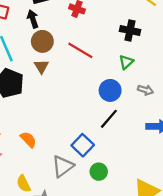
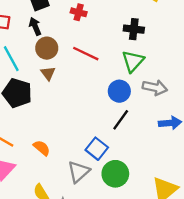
green triangle: (126, 62) -> (133, 61), size x1.5
gray arrow: (145, 90) -> (155, 87), size x1.5
green circle: (99, 172) -> (115, 174), size x1.5

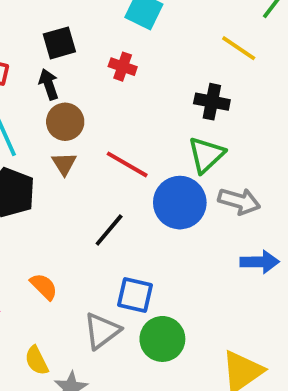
red line: (86, 54) -> (127, 164), moved
blue circle: (119, 91) -> (180, 203), size x1.4
black line: (121, 120) -> (109, 230), moved
blue square: (97, 149) -> (135, 295), turned -30

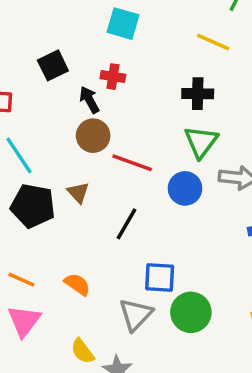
black arrow: (49, 84) -> (89, 100), moved
brown circle: (65, 122) -> (93, 136), moved
brown triangle: (64, 164) -> (78, 193), moved
blue circle: (180, 203) -> (185, 188), size x0.7

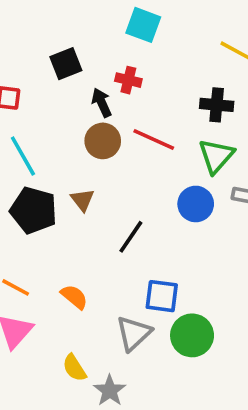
red line: (132, 163) -> (154, 140), moved

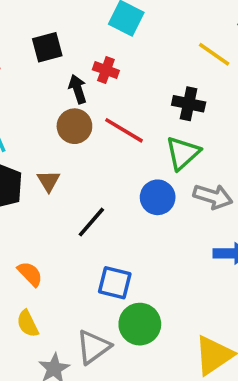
gray triangle: (134, 333) -> (93, 347), moved
yellow semicircle: (74, 368) -> (28, 324), moved

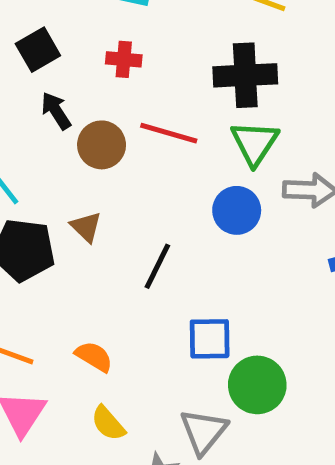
black arrow: (78, 89) -> (56, 111), moved
black cross: (189, 104) -> (245, 75), size x1.4

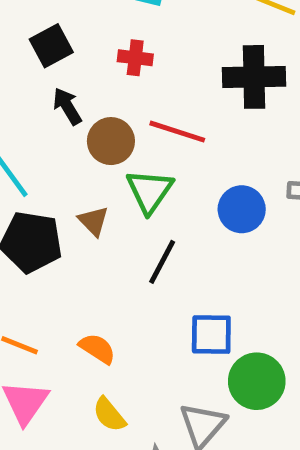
green triangle: (255, 143) -> (150, 191), moved

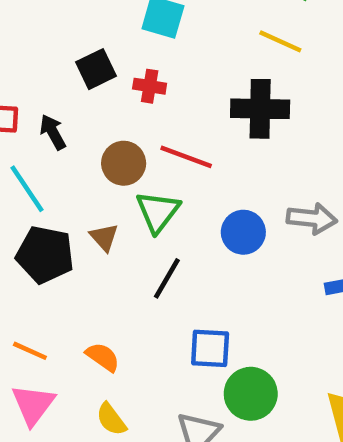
black square: (51, 46) -> (96, 69), moved
black arrow: (67, 106) -> (53, 132), moved

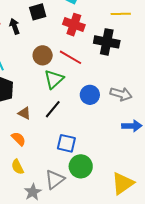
yellow line: (280, 41) -> (121, 14), turned -36
red cross: (150, 86) -> (74, 25), moved, size x1.5
black arrow: (53, 132) -> (15, 26), moved
brown triangle: (104, 237) -> (24, 113), moved, turned -32

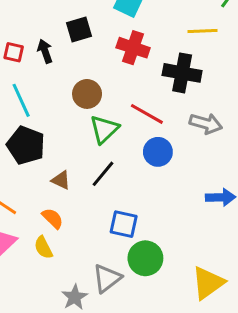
red line: (70, 57) -> (147, 114), moved
gray arrow: (121, 94) -> (206, 124), moved
yellow semicircle: (18, 167) -> (43, 248), moved

